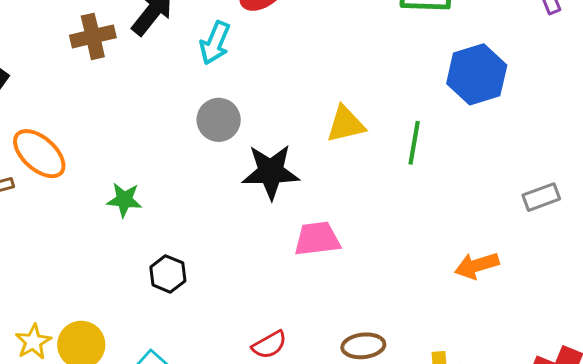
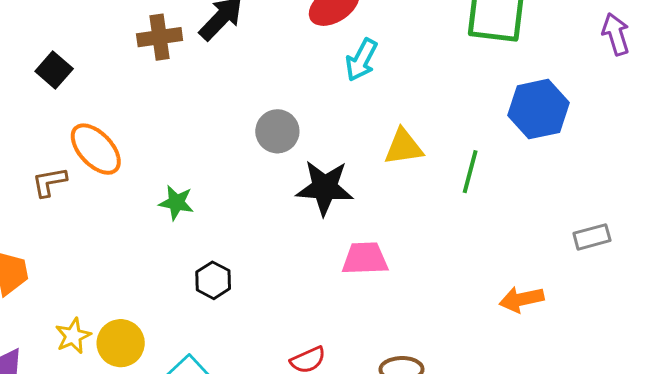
cyan arrow: (215, 43) -> (361, 60), moved

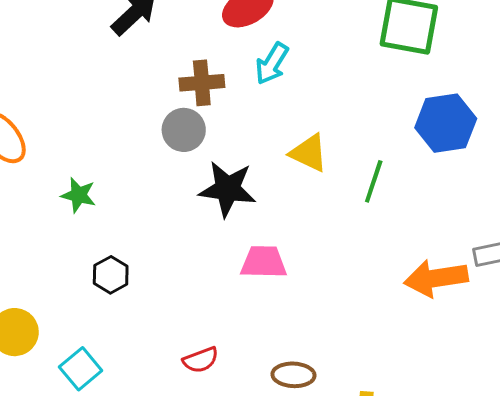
brown cross: (160, 37) -> (202, 83), moved
yellow triangle: (404, 147) -> (309, 153), turned 30
orange arrow: (522, 299) -> (436, 278), moved, size x1.4

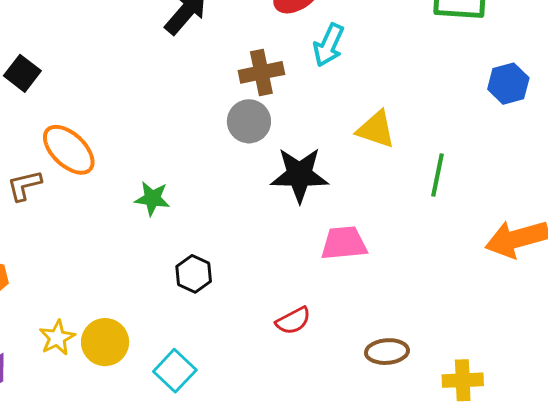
blue hexagon: (446, 123) -> (508, 84), size x0.7
green line: (374, 181) -> (438, 175), moved
red semicircle: (201, 360) -> (293, 321), moved

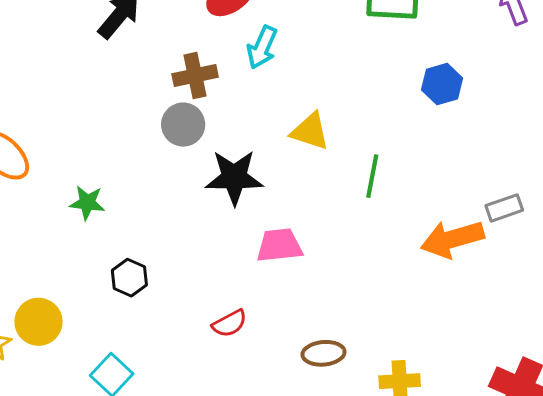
yellow circle: (105, 342) -> (38, 322), moved

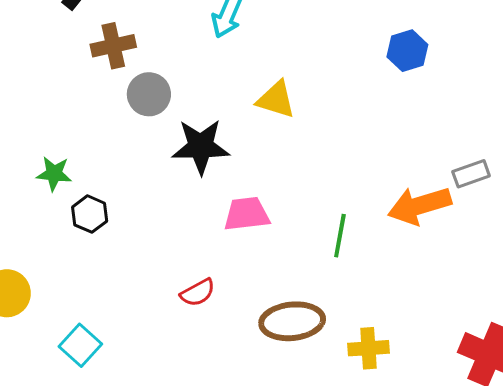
brown cross: (195, 76) -> (113, 46), moved
green line: (372, 176) -> (340, 236), moved
black hexagon: (129, 278) -> (90, 214), moved
brown ellipse: (324, 353) -> (292, 321), size x1.5

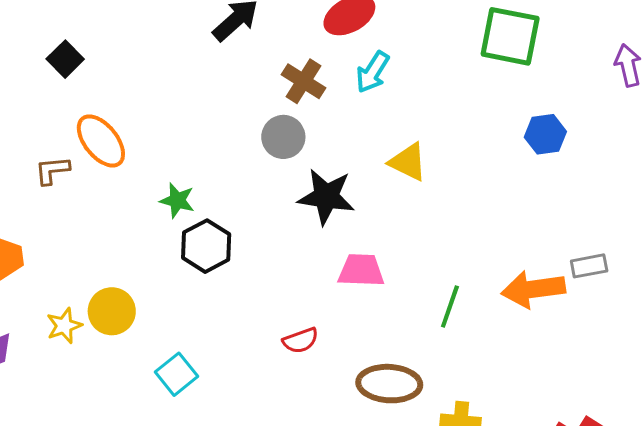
brown cross: (113, 46) -> (304, 81), moved, turned 36
black hexagon: (90, 214) -> (206, 246), size x1.4

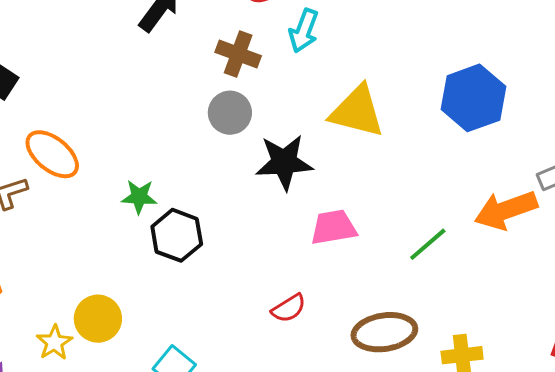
blue hexagon: (545, 134) -> (473, 98), moved, size x1.6
yellow triangle: (408, 162) -> (357, 111), size x1.4
green line: (450, 306) -> (428, 244), turned 42

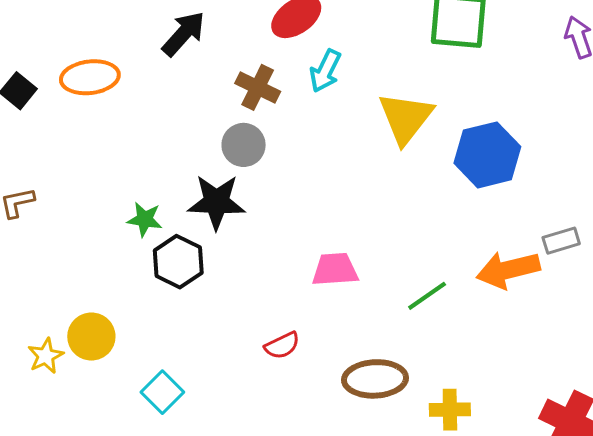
yellow triangle: (357, 111) -> (406, 118), moved, turned 48
orange ellipse: (52, 154) -> (90, 77), moved, turned -52
black star: (284, 162) -> (216, 202), moved

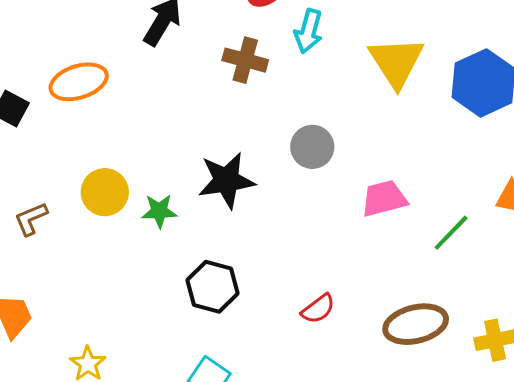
gray circle: (244, 145) -> (312, 147), moved
black hexagon: (178, 262) -> (213, 287), moved
pink trapezoid: (335, 269) -> (384, 198), moved
yellow circle: (91, 337) -> (105, 192), moved

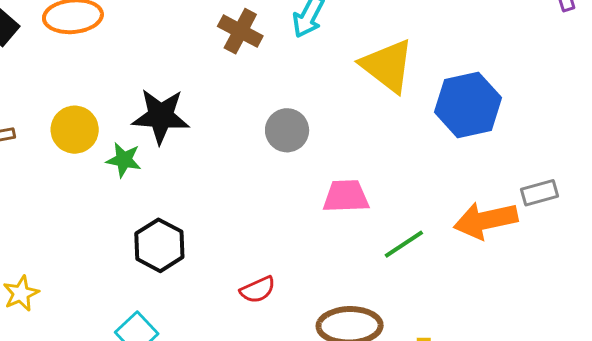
yellow triangle: (396, 62) -> (387, 66), turned -32
black star: (226, 180) -> (161, 116), moved

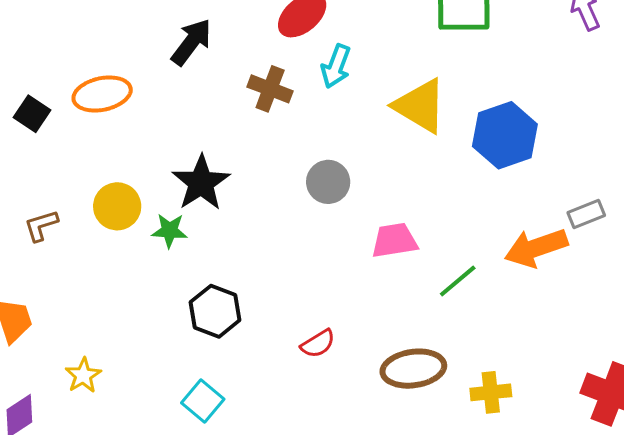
black star: (161, 116) -> (201, 183), turned -30

